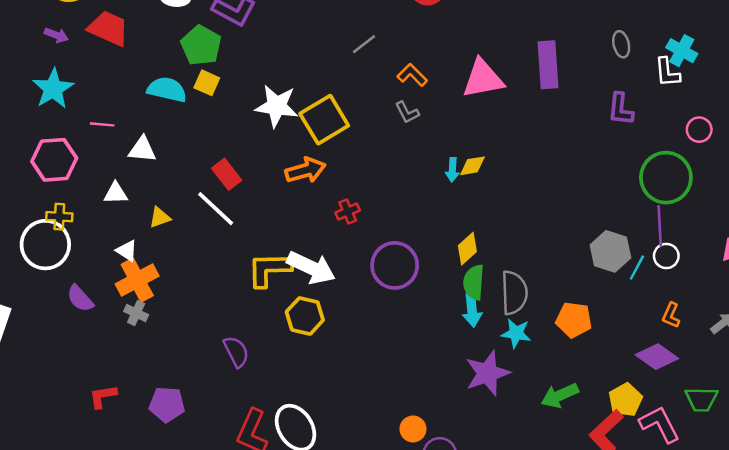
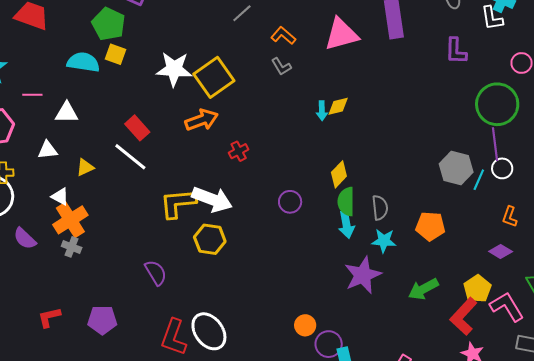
purple circle: (395, 265) -> (290, 202), moved, size x0.6
gray semicircle: (514, 293) -> (380, 208), size x0.7
purple diamond: (657, 357) -> (501, 251), size x0.7

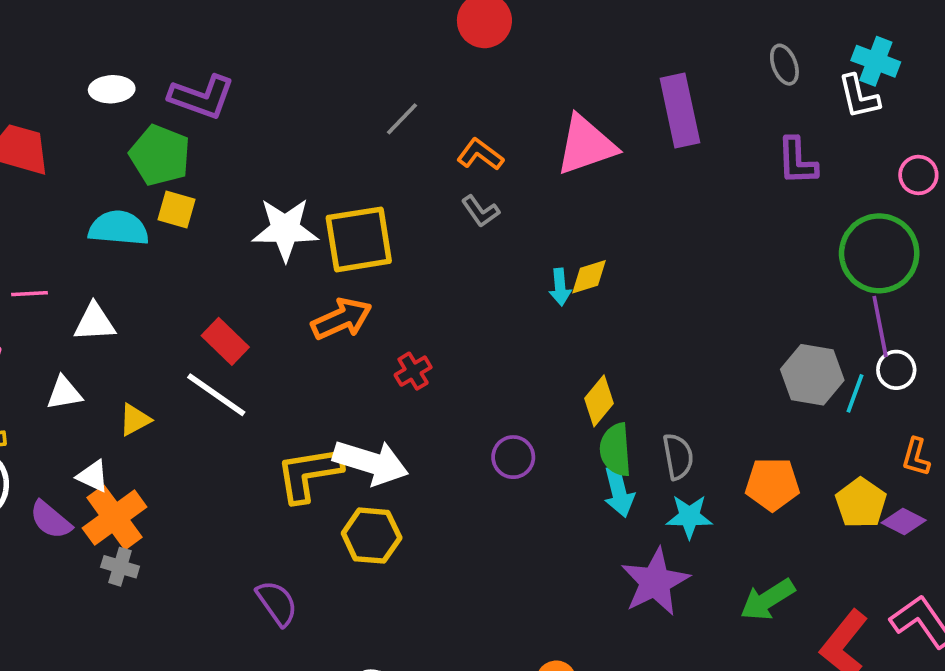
yellow square: (214, 77) -> (359, 239), turned 30
purple semicircle: (25, 238) -> (51, 520), moved
yellow pentagon: (477, 289) -> (861, 503), moved

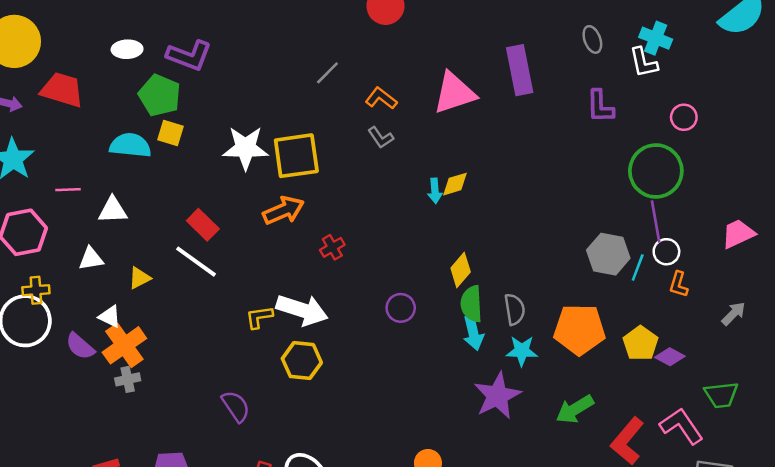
orange L-shape: (916, 457) -> (678, 284), moved
yellow L-shape: (309, 474) -> (259, 317), size x0.6
orange pentagon: (772, 484) -> (579, 329), size x1.4
gray cross: (120, 567) -> (128, 379), turned -30

